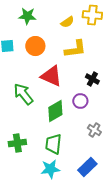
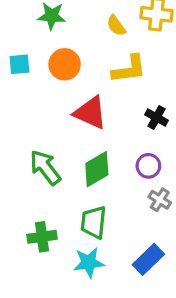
yellow semicircle: (67, 22) -> (116, 26), turned 88
green arrow: (23, 94) -> (45, 167), moved
purple circle: (80, 101) -> (148, 166), moved
green cross: (17, 143) -> (42, 237), moved

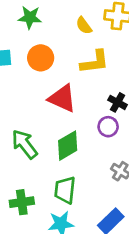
purple circle: (148, 166) -> (108, 127), moved

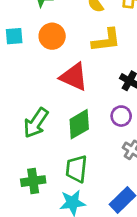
purple circle: (108, 127) -> (121, 116), moved
green arrow: (24, 144) -> (36, 123), turned -108

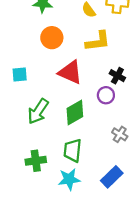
cyan square: (14, 36) -> (20, 75), moved
purple circle: (121, 116) -> (106, 95), moved

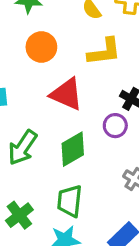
green cross: (36, 161) -> (19, 215), turned -30

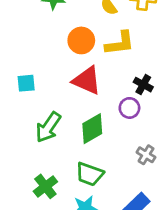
orange circle: (41, 47) -> (81, 40), moved
green trapezoid: (70, 201) -> (90, 174), turned -76

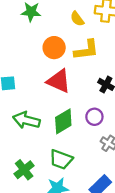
purple circle: (129, 108) -> (94, 117), moved
green arrow: (48, 127) -> (26, 120), turned 70

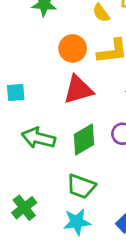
red triangle: (59, 81) -> (78, 90), turned -40
green cross: (24, 170) -> (24, 208), moved

